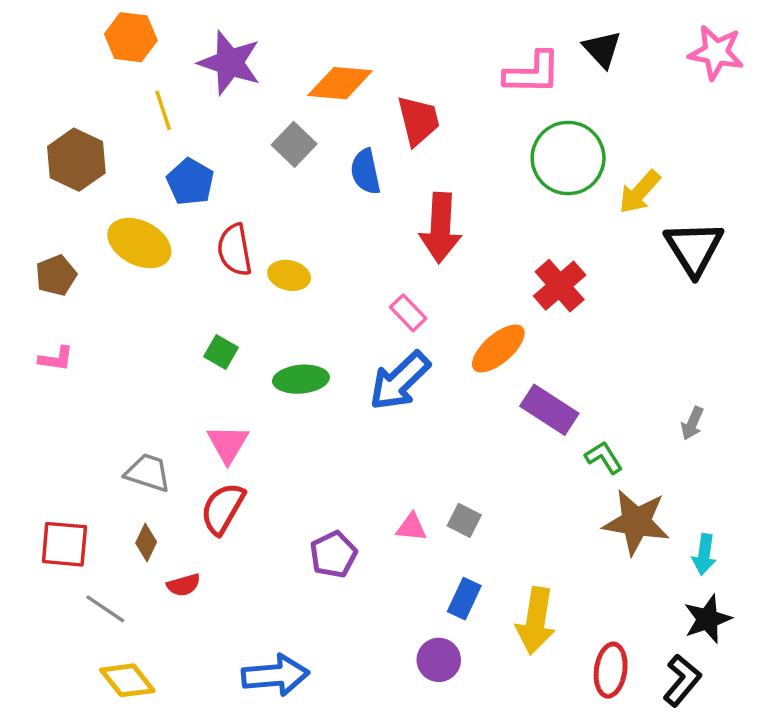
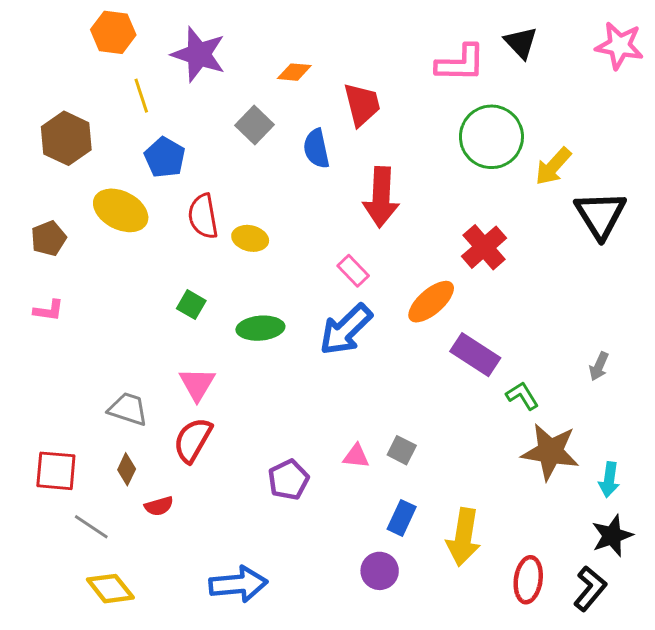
orange diamond: (340, 83) -> (294, 72), size x0.6

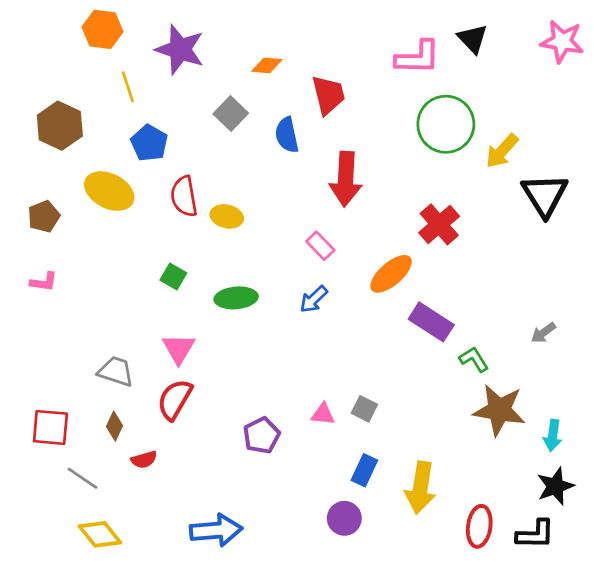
blue arrow: (346, 330) -> (314, 299), size x0.6
gray arrow: (599, 366) -> (543, 333), turned 30
black L-shape: (590, 589) -> (535, 534), turned 51

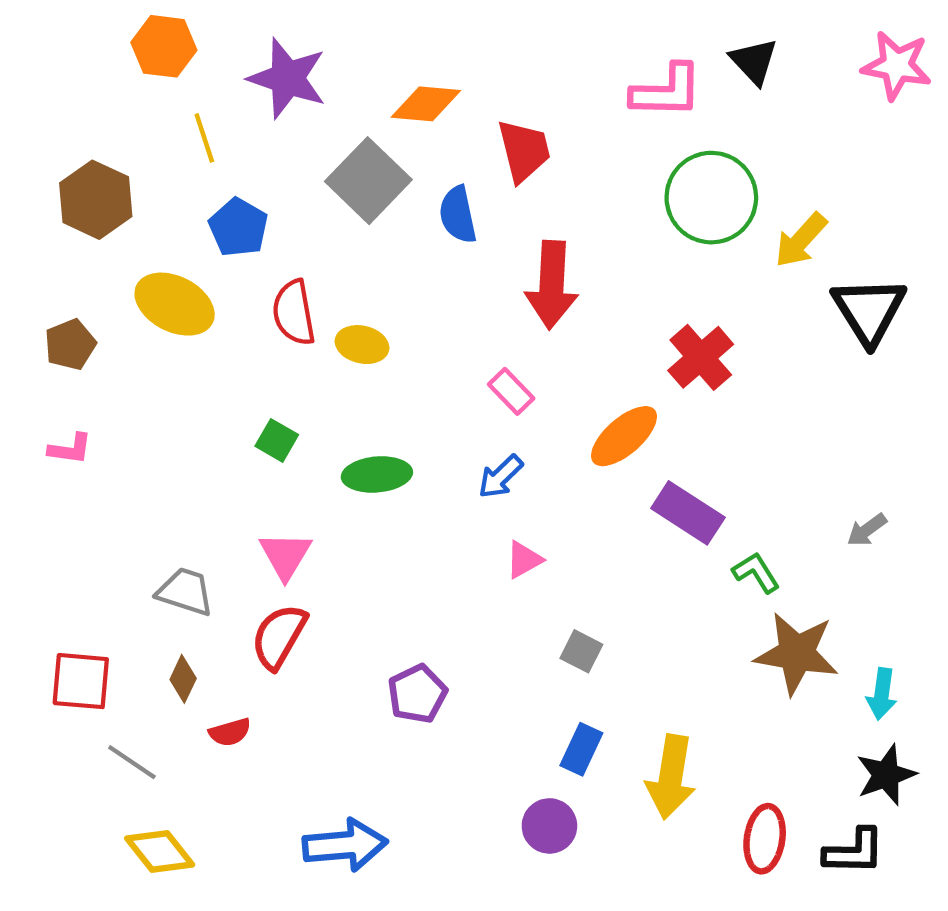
orange diamond: (267, 65) -> (426, 104), size x1.4
gray square: (231, 114) -> (368, 181), size x1.5
pink triangle: (323, 414) -> (524, 560), moved, turned -35

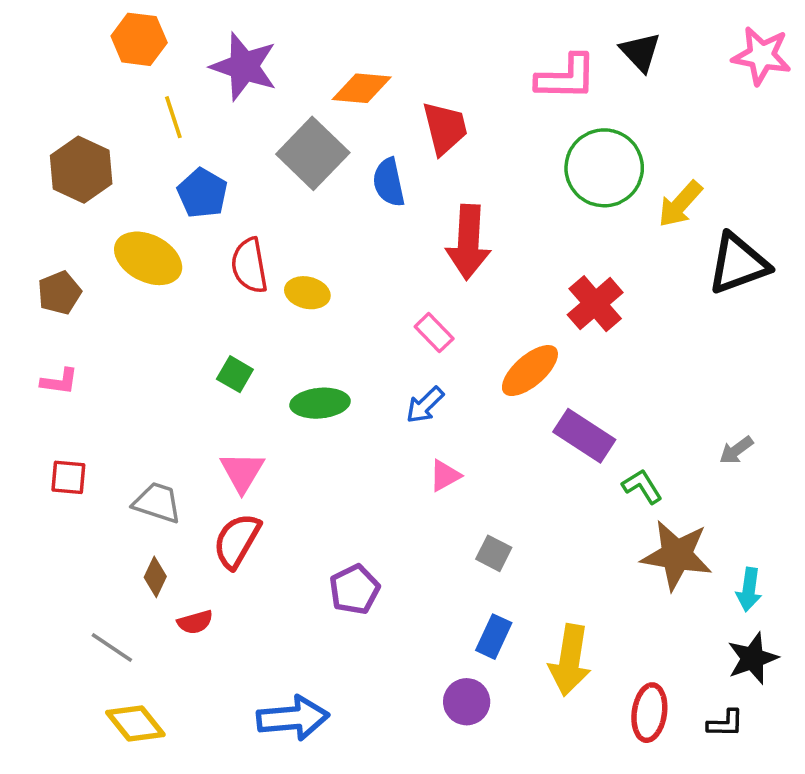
black triangle: (869, 310) -> (738, 264), turned 42
red square: (81, 681) -> (68, 477), moved, size x0.7
black L-shape: (854, 852) -> (725, 723), size x0.7

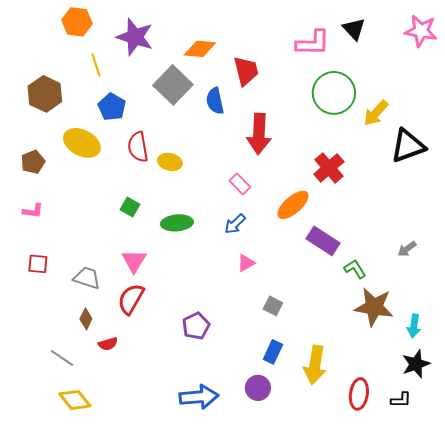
blue arrow: (293, 718) -> (199, 397), moved

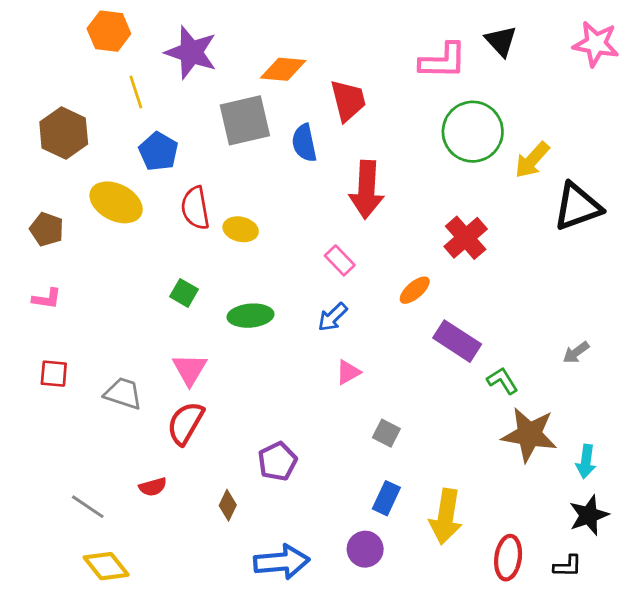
gray square: (173, 85) -> (245, 120), turned 33
brown pentagon: (33, 162) -> (47, 229), turned -30
orange ellipse: (293, 205) -> (415, 290), size x0.7
brown diamond: (86, 319) -> (228, 505), moved

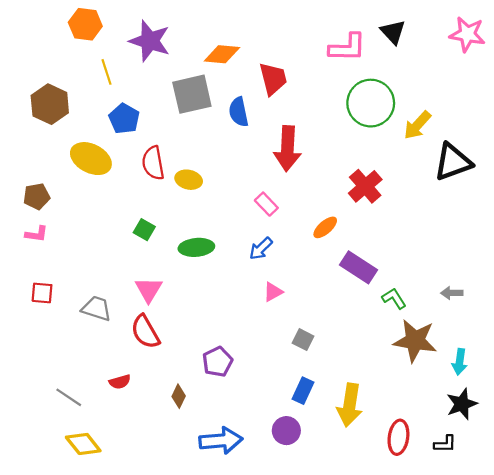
brown pentagon: (47, 229) -> (37, 196), moved, turned -30
gray arrow: (576, 352) -> (452, 293), moved, turned 35
red semicircle: (185, 423) -> (145, 332), turned -60

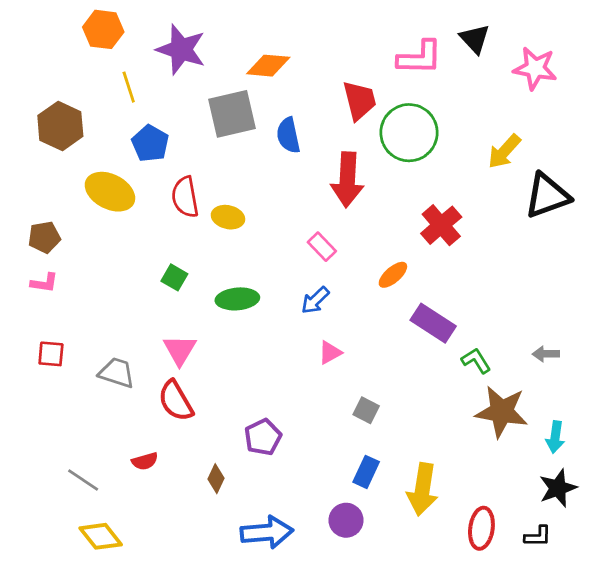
pink star: (467, 34) -> (535, 68), moved
red trapezoid: (273, 79) -> (359, 100), moved
green circle: (371, 103) -> (409, 133), moved

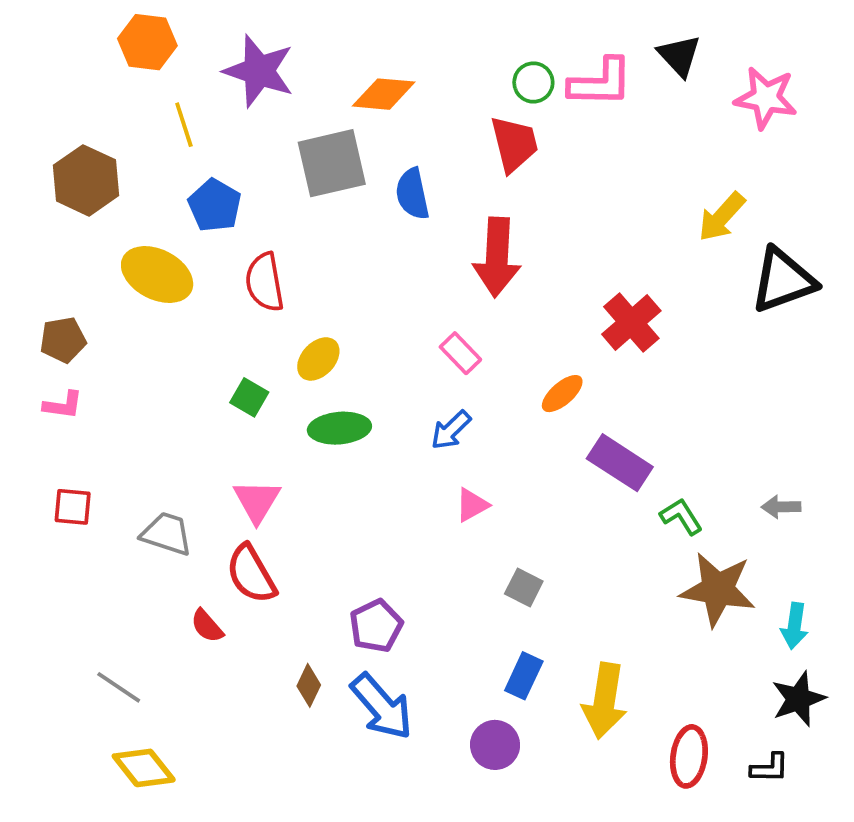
green circle: (409, 133) -> (533, 82), moved, size x0.5
yellow ellipse: (228, 217) -> (318, 359), moved, turned -60
red semicircle: (145, 461) -> (207, 626), moved, turned 65
blue arrow: (267, 532) -> (382, 707), moved, turned 54

